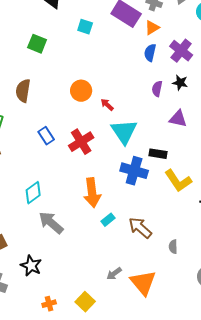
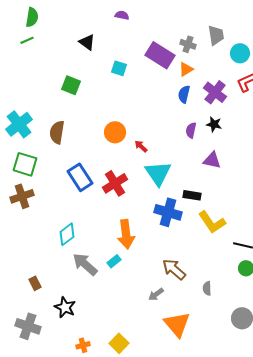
blue rectangle: (46, 136) -> (80, 177), size x1.5
cyan rectangle: (108, 220) -> (114, 261), moved
gray arrow: (114, 274) -> (156, 294), moved

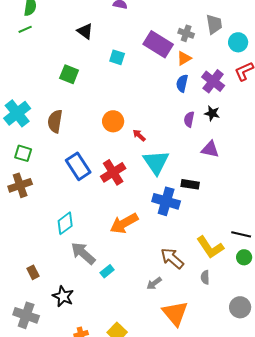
green square: (25, 164) -> (23, 153), size x0.7
yellow L-shape: (212, 222) -> (210, 247), moved
orange arrow: (126, 234) -> (124, 223), turned 68
cyan rectangle: (114, 261) -> (107, 271), moved

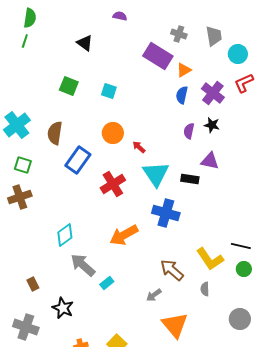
green line: (25, 29) -> (25, 41), turned -48
gray cross: (186, 33) -> (179, 34), moved
cyan square: (117, 57) -> (109, 91), moved
blue rectangle: (78, 166) -> (78, 160), moved, turned 68
black rectangle: (190, 184) -> (190, 179), moved

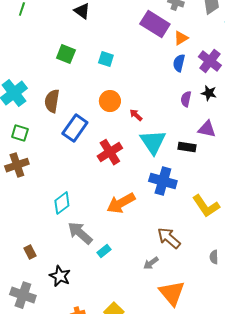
yellow L-shape: (210, 259) -> (206, 206), moved
gray semicircle: (205, 289) -> (214, 257), moved

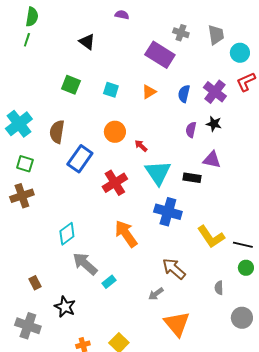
orange triangle: (181, 38) -> (149, 92), moved
orange arrow: (121, 203) -> (126, 234), turned 84

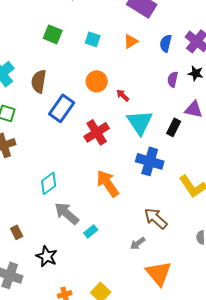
black rectangle: (192, 178) -> (174, 127), turned -72

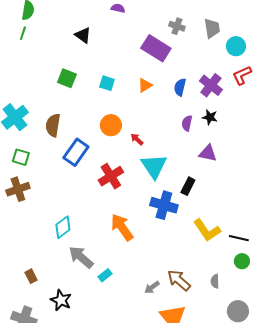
black rectangle: (174, 127) -> (188, 186), moved
brown arrow: (156, 218) -> (179, 280), moved

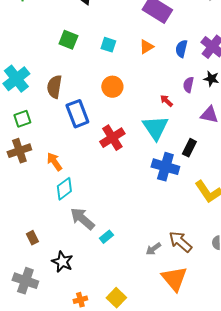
red arrow: (137, 139) -> (166, 101), moved
blue rectangle: (76, 152) -> (77, 114), turned -56
green square: (21, 157) -> (22, 119), turned -36
orange arrow: (122, 227) -> (54, 162), moved, size x0.7

